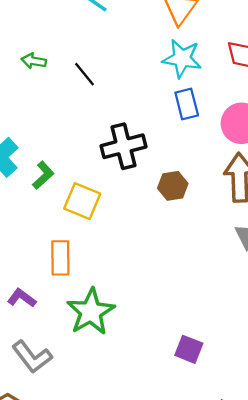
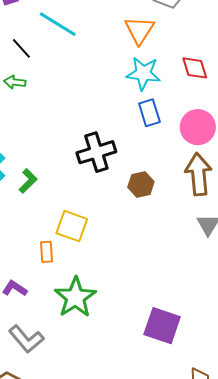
black line: (84, 74) -> (21, 48), moved
yellow square: (82, 201) -> (72, 226), moved
orange rectangle: (60, 258) -> (47, 252), size x0.7
purple square: (189, 349) -> (162, 326), size x1.5

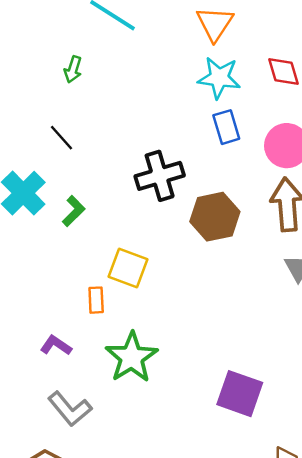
black line: (21, 48) -> (62, 138), moved
green arrow: (15, 82) -> (73, 69), moved, turned -80
brown hexagon: (141, 184) -> (215, 217), size x1.5

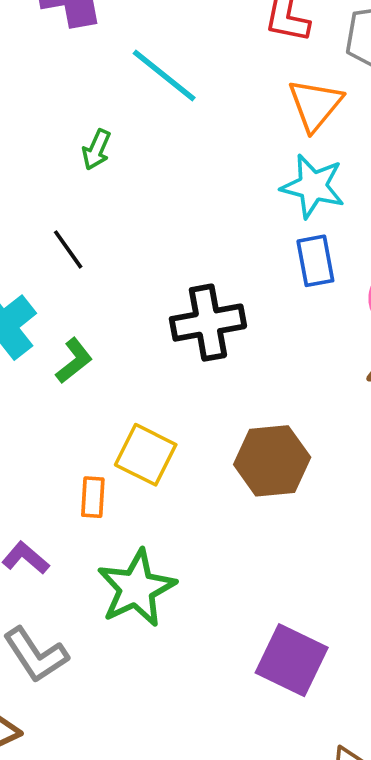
brown hexagon: (215, 217) -> (272, 461), moved

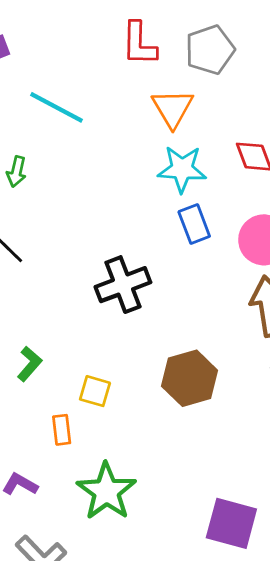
green L-shape: (74, 361) -> (29, 364), moved
yellow square: (146, 455) -> (95, 391), size x0.7

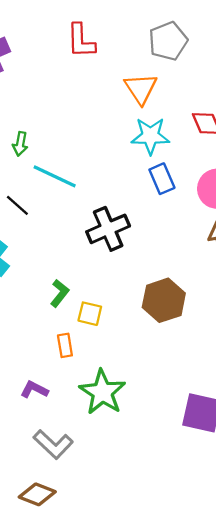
red L-shape: (139, 44) -> (81, 41), moved
cyan line: (57, 107) -> (55, 176), moved
green L-shape: (29, 364) -> (60, 293), moved

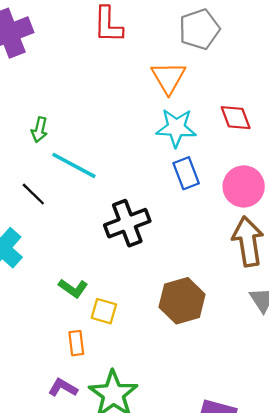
green L-shape: (60, 293) -> (73, 288), turned 84
purple L-shape: (34, 390) -> (63, 388), moved

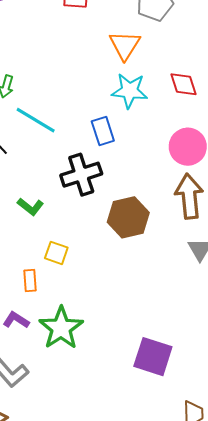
blue rectangle: (186, 173) -> (103, 131), moved
green L-shape: (73, 288) -> (30, 207), moved
brown hexagon: (182, 301) -> (128, 217), moved

